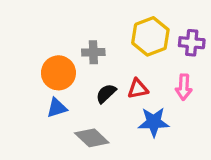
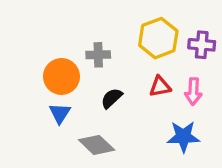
red triangle: (138, 89) -> (160, 87), moved
blue triangle: (57, 108) -> (60, 113), turned -40
blue star: (154, 122) -> (183, 137), moved

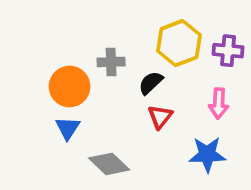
red triangle: (160, 87) -> (160, 117), moved, turned -40
black semicircle: (112, 98) -> (151, 83), moved

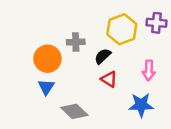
purple cross: (228, 51) -> (156, 23), moved
red triangle: (160, 117) -> (109, 79), turned -36

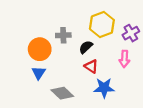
purple cross: (156, 23) -> (131, 33), moved, turned -35
blue star: (141, 105) -> (104, 88), moved

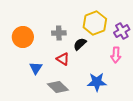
orange circle: (40, 49) -> (23, 37), moved
red triangle: (91, 66) -> (63, 59), moved

